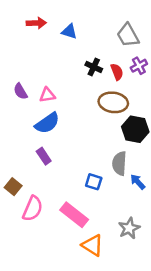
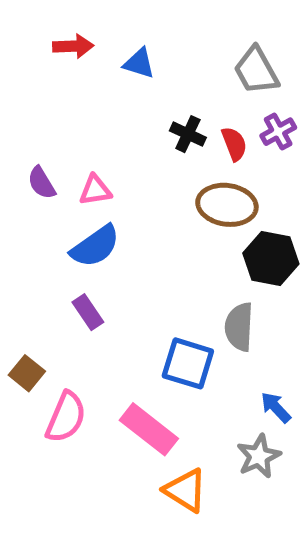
blue square: (94, 182) -> (188, 363), size x1.5
blue arrow: (138, 182) -> (276, 407), moved

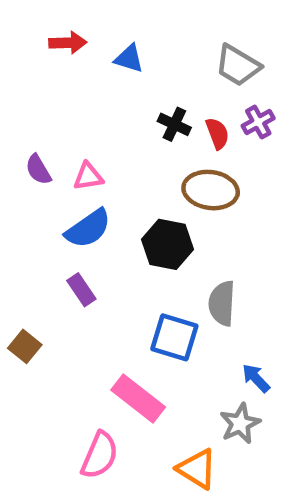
gray trapezoid: (256, 71) -> (238, 65), turned -30
black hexagon: (271, 259) -> (168, 244), moved
pink semicircle: (66, 417) -> (100, 455), moved
orange triangle: (185, 490) -> (197, 469), moved

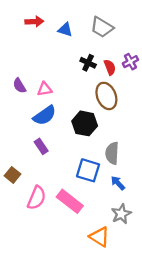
gray trapezoid: (238, 65) -> (102, 27), moved
brown ellipse: (211, 190) -> (106, 96), turned 60
blue arrow: (256, 378) -> (118, 183), moved
pink semicircle: (100, 455) -> (37, 198), moved

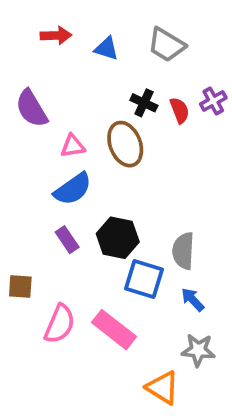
purple semicircle: (19, 86) -> (32, 108), moved, size x1.5
brown ellipse: (106, 96) -> (125, 144), moved
black hexagon: (85, 123) -> (118, 238), moved
brown square: (13, 175) -> (20, 286), turned -35
gray star: (121, 214) -> (198, 350), turned 30

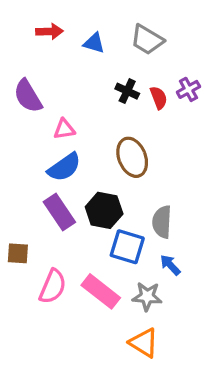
brown ellipse: (125, 144) -> (132, 157), moved
purple rectangle: (67, 240) -> (59, 212), size x1.5
gray star: (198, 350) -> (147, 296), moved

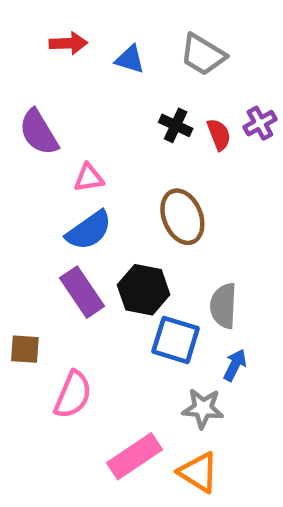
blue arrow: (170, 265) -> (235, 365), turned 70
pink rectangle: (101, 291) -> (134, 456), moved, turned -72

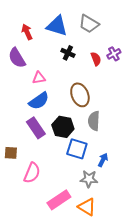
red arrow: (68, 43) -> (27, 32), moved, turned -112
blue triangle: (130, 59) -> (57, 26), size x1.6
black cross: (176, 125) -> (68, 53), moved
gray semicircle: (223, 306) -> (94, 121), moved

